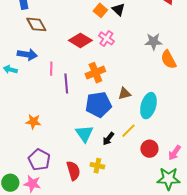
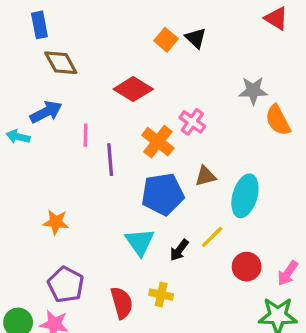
pink cross: (106, 38) -> (192, 122), moved
blue arrow: (27, 55) -> (46, 112), turned -36
orange cross: (95, 73) -> (158, 142), turned -30

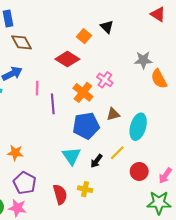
orange square: (166, 40) -> (84, 36), moved
orange star: (56, 222) -> (15, 153), moved

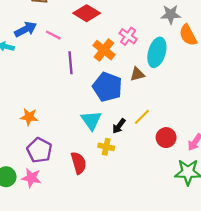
pink line: (37, 88) -> (53, 35), moved, turned -64
blue pentagon: (86, 126) -> (107, 87), turned 30
cyan ellipse: (138, 127) -> (157, 52), moved
yellow cross: (85, 189) -> (106, 147), moved

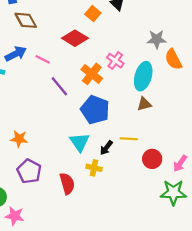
purple line: (71, 63) -> (59, 86), turned -35
brown triangle: (137, 74) -> (144, 104), moved
yellow line: (142, 117) -> (129, 139), turned 48
pink star: (31, 178) -> (15, 216), moved

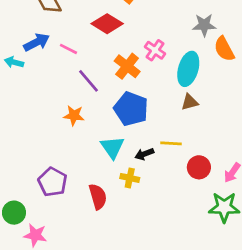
orange star: (19, 139) -> (74, 115), moved
black arrow: (106, 148) -> (144, 154), turned 32

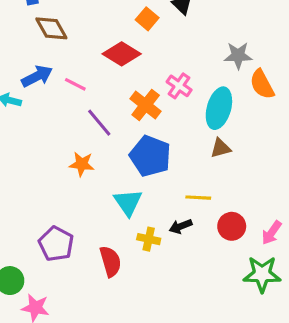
black arrow: (144, 154) -> (181, 226), moved

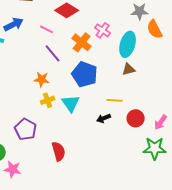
pink line: (75, 84) -> (47, 29), moved
yellow cross: (149, 239) -> (48, 100), moved, turned -32
red semicircle: (110, 261) -> (59, 151), moved

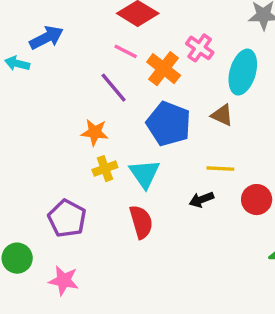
pink line: (47, 29) -> (126, 51), moved
brown triangle: (129, 69) -> (222, 115), moved, turned 40
red semicircle: (59, 151) -> (141, 222), moved
pink star: (13, 169) -> (64, 280), moved

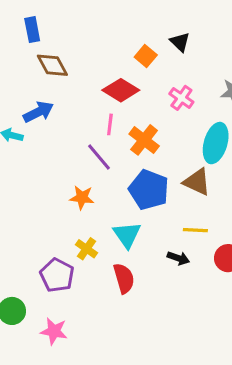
pink cross: (200, 48) -> (181, 98), moved
pink line: (126, 51) -> (110, 124), turned 70
brown triangle: (222, 115) -> (197, 182), size x1.4
yellow cross: (105, 169) -> (87, 249), moved, turned -35
black arrow: (201, 200) -> (178, 258), turned -140

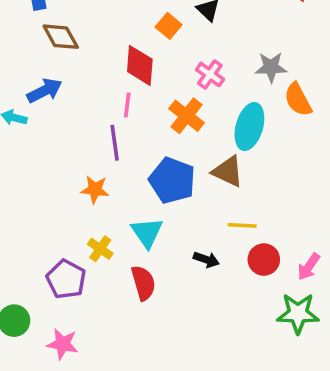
red diamond: (121, 90) -> (140, 65), turned 63
orange cross: (144, 140) -> (187, 116), moved
purple line: (99, 157) -> (115, 143), turned 32
yellow line: (195, 230) -> (242, 225), moved

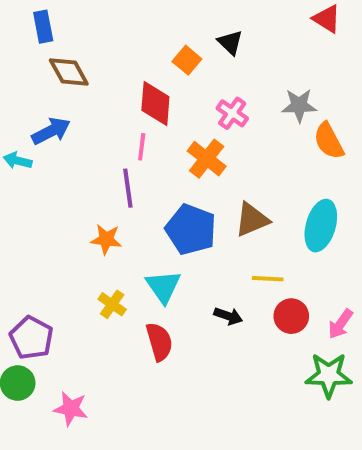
cyan ellipse: (249, 127) -> (321, 226), moved
brown triangle: (228, 171) -> (252, 220), turned -48
purple pentagon: (66, 279) -> (31, 338), moved

